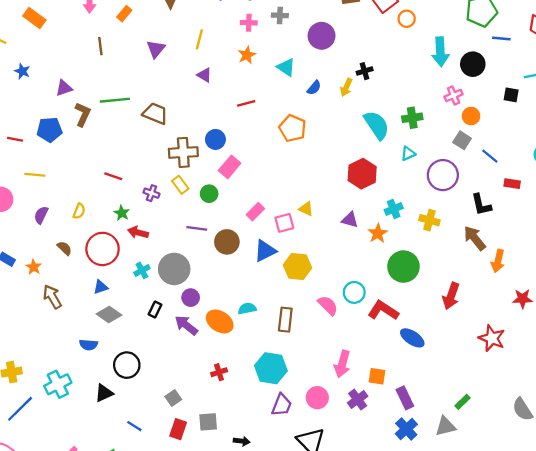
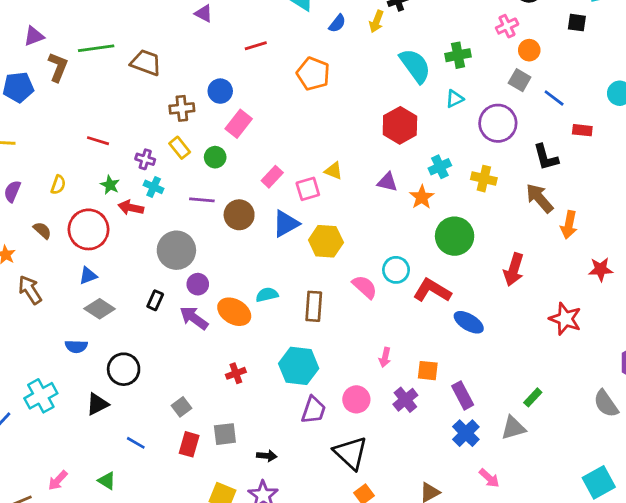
brown cross: (183, 152) -> (182, 108), size x0.7
cyan cross: (142, 270) -> (154, 187), moved, turned -35
pink arrow: (342, 364) -> (385, 357), size x0.6

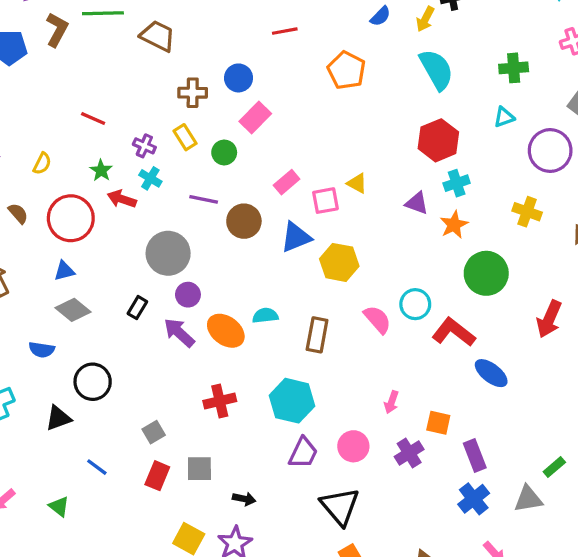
cyan semicircle: (415, 66) -> (436, 70), moved
cyan cross: (440, 167) -> (457, 183), moved
red cross: (236, 373) -> (220, 401), size x1.4

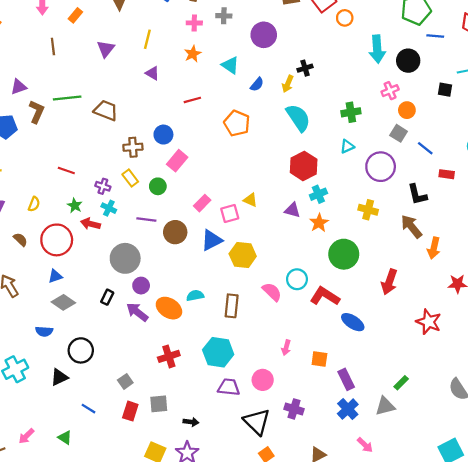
purple trapezoid: (303, 453) -> (229, 387), turned -105
purple cross: (409, 453) -> (294, 409), moved, turned -36

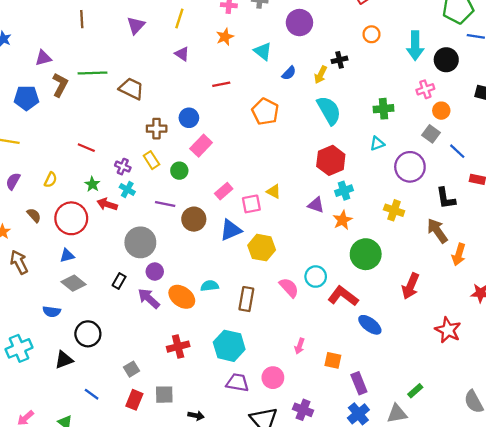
orange circle: (345, 18) -> (371, 34), moved

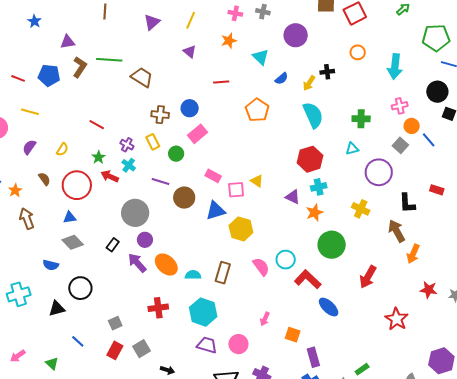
black circle: (446, 60) -> (437, 92), moved
blue line: (457, 151) -> (429, 140), moved
pink rectangle: (224, 191) -> (213, 176), turned 63
cyan semicircle: (210, 286) -> (193, 275), moved
gray square: (164, 395) -> (141, 349), turned -36

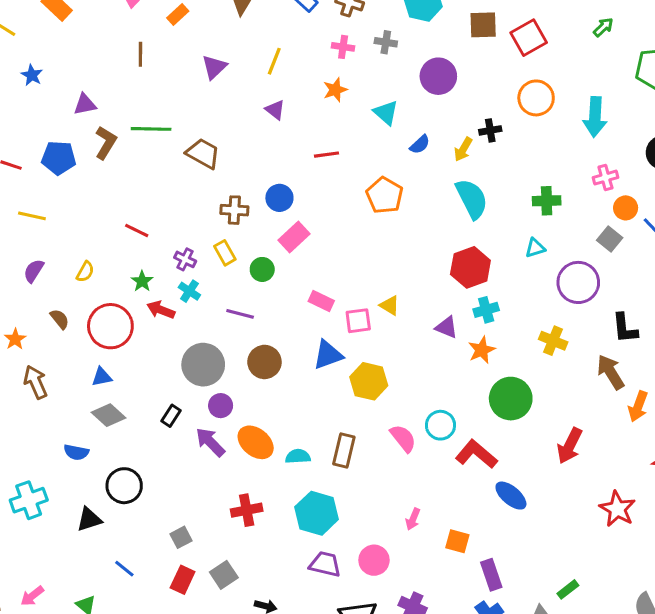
orange circle: (358, 52) -> (536, 98), size x1.5
brown circle: (184, 198) -> (264, 362), moved

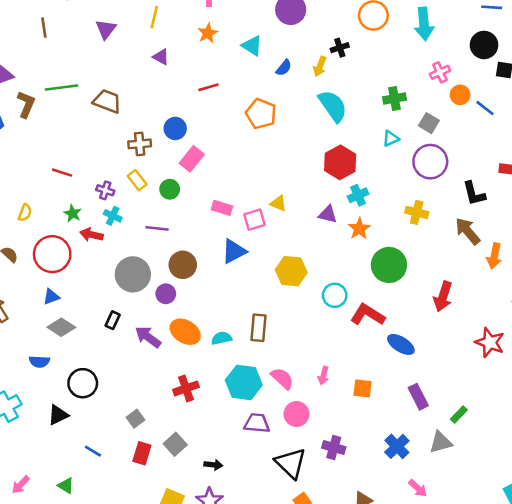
gray square: (610, 239) -> (429, 123), moved
yellow hexagon: (369, 381) -> (291, 271), moved
purple circle: (221, 406) -> (166, 294), moved
pink semicircle: (403, 438) -> (282, 378), moved
purple rectangle: (491, 575) -> (418, 397), moved

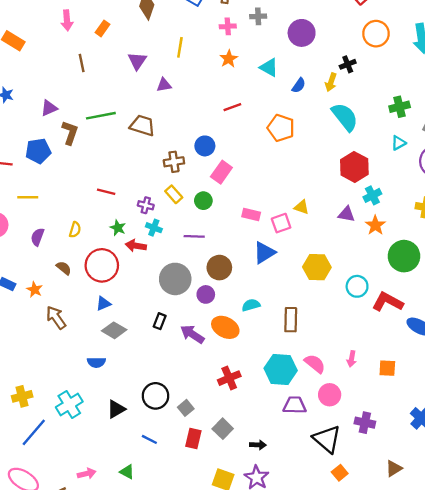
purple triangle: (161, 57) -> (164, 85), moved, turned -35
cyan semicircle: (222, 338) -> (251, 305), moved
black circle: (83, 383) -> (156, 396), moved
pink arrow: (21, 485) -> (87, 474), turned -144

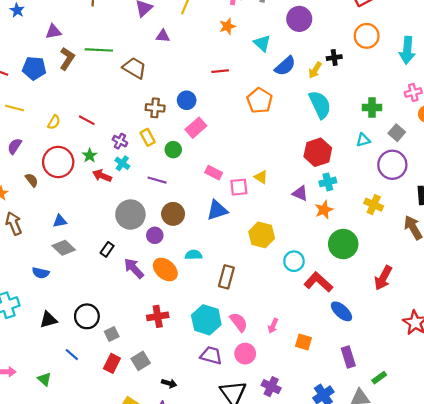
blue semicircle: (299, 85) -> (285, 66), size x1.5
yellow semicircle: (75, 230) -> (54, 122), moved
red circle: (102, 265) -> (58, 162), moved

